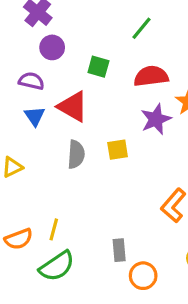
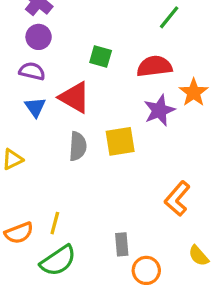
green line: (142, 28) -> (169, 17), moved
purple circle: (52, 47) -> (39, 37), moved
yellow square: (118, 150) -> (120, 141), size x1.4

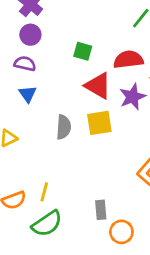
red triangle: (74, 97) -> (98, 86), moved

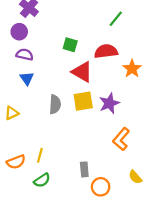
purple circle: (30, 35) -> (19, 32), moved
purple star: (132, 97) -> (109, 103), moved
green semicircle: (47, 224) -> (42, 180), size x0.7

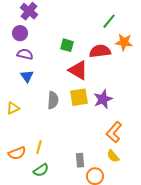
orange star: (132, 69) -> (124, 42), moved, turned -30
yellow semicircle: (135, 177) -> (113, 156), moved

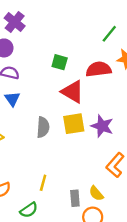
purple star: (103, 99) -> (102, 126), turned -30
yellow line: (39, 147) -> (43, 183), moved
yellow semicircle: (113, 156) -> (96, 193), moved

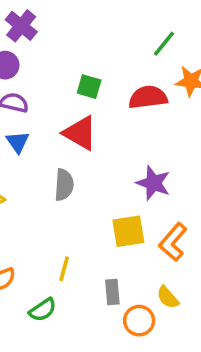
red triangle: (73, 92) -> (80, 133), moved
yellow square: (74, 124) -> (128, 231), moved
yellow semicircle: (96, 193) -> (168, 297), moved

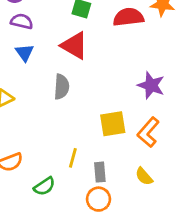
purple star: (153, 183) -> (151, 85), moved
yellow line: (64, 269) -> (73, 158), moved
orange circle: (139, 321) -> (98, 199), moved

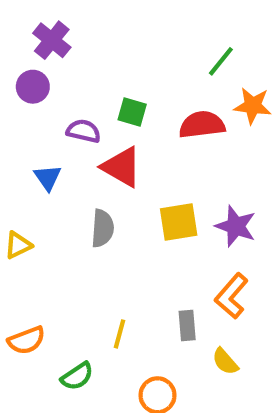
purple semicircle: (22, 21) -> (84, 131), moved
yellow square: (113, 124) -> (179, 222), moved
gray rectangle: (100, 172) -> (187, 326), moved

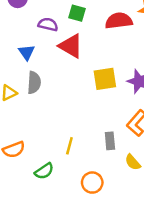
gray semicircle: (103, 228) -> (34, 83), moved

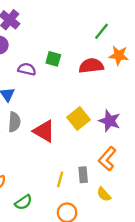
red triangle: (71, 46) -> (44, 131), moved
yellow square: (105, 79) -> (79, 119), turned -30
yellow line: (69, 146) -> (60, 179), moved

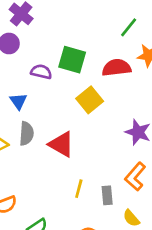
green square: (53, 59) -> (72, 60), size x1.5
yellow square: (79, 119) -> (90, 100), moved
yellow line: (60, 179) -> (79, 189), moved

